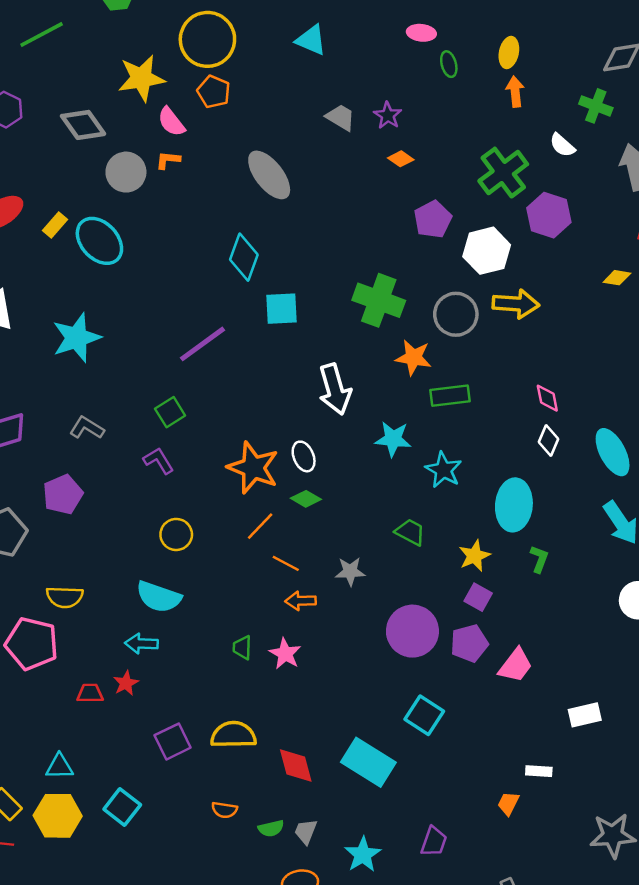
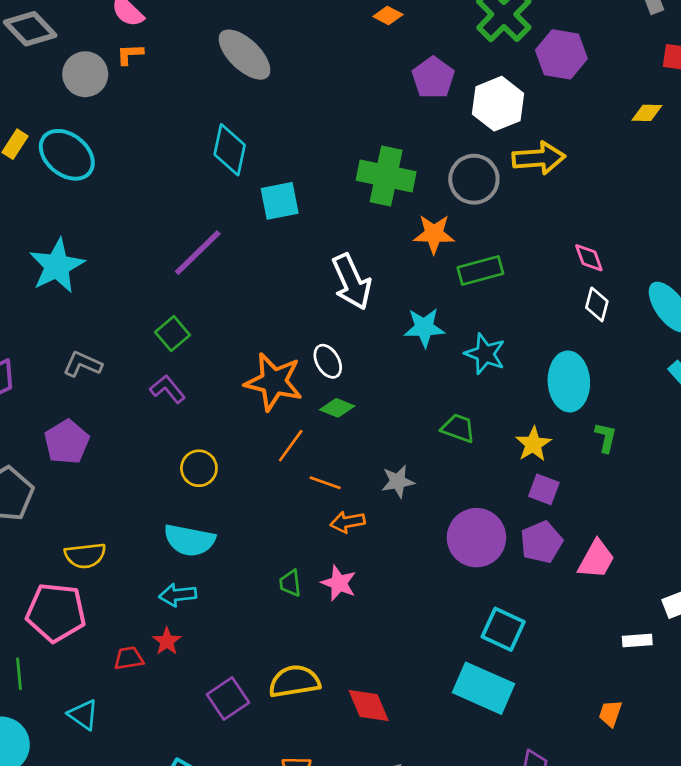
cyan rectangle: (368, 762) -> (484, 688), moved
cyan triangle: (59, 767) -> (83, 715), moved, turned 44
white rectangle: (539, 771) -> (637, 641), moved

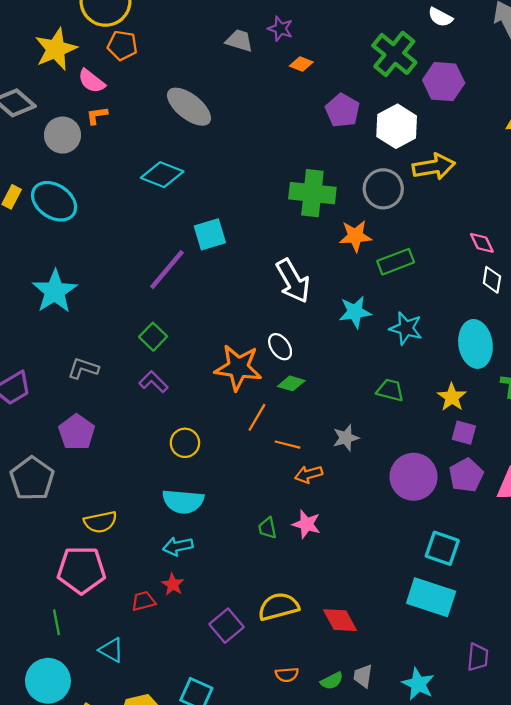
cyan diamond: (230, 150) -> (162, 175), moved, turned -75
cyan square: (280, 201) -> (210, 234), moved

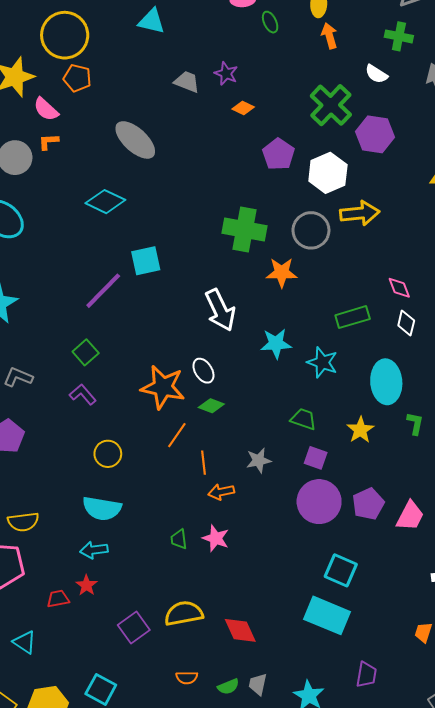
green rectangle: (396, 262) -> (353, 317), moved
purple square: (464, 433) -> (316, 458), moved
orange line: (288, 445) -> (204, 463), turned 65

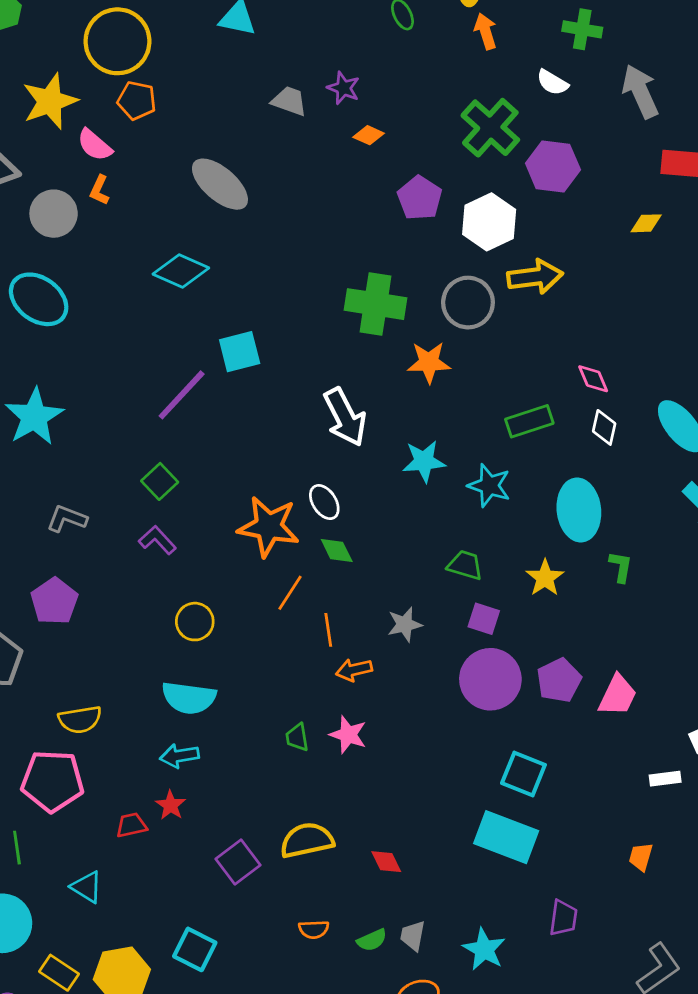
orange L-shape: (49, 142) -> (99, 190), turned -60
green diamond: (211, 406) -> (337, 551), turned 45
red diamond: (240, 630) -> (386, 862), size x0.7

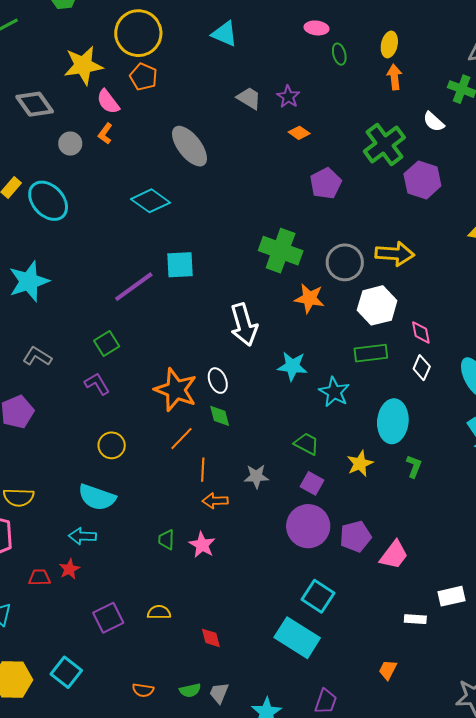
gray circle: (54, 214) -> (70, 144), size x0.7
white hexagon: (489, 222) -> (377, 305), moved
yellow semicircle: (307, 840) -> (159, 612), size x0.6
orange semicircle: (314, 929) -> (143, 690), moved

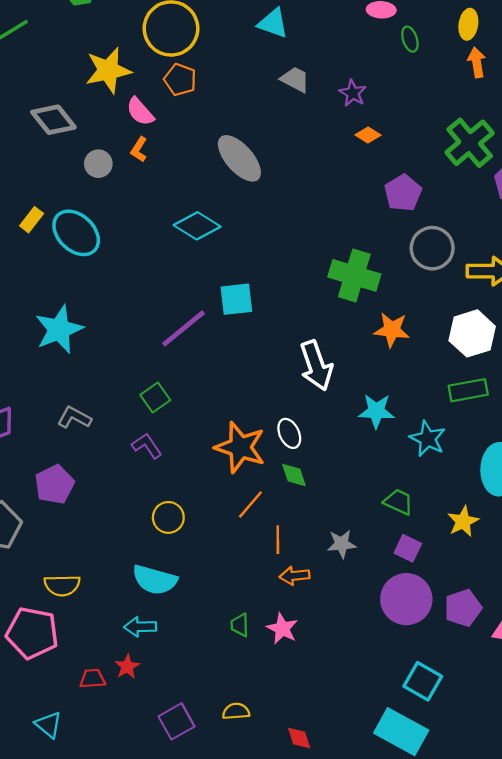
gray trapezoid: (249, 98) -> (295, 79), moved
gray circle: (345, 262) -> (432, 248), moved

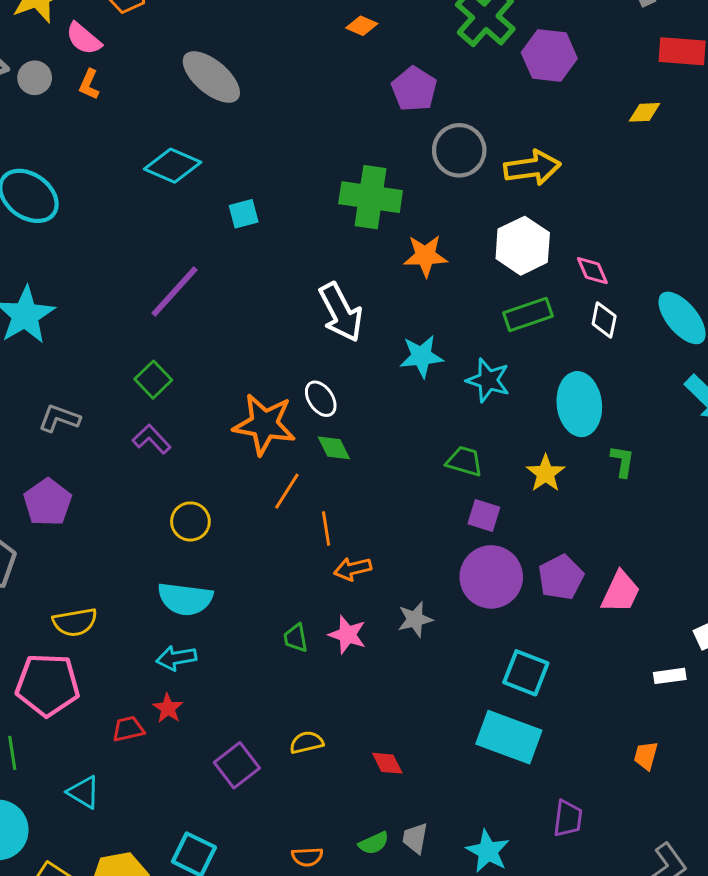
gray circle: (98, 164) -> (35, 78), moved
cyan square: (236, 299) -> (244, 214), moved, size x0.7
gray star: (342, 544) -> (415, 619), moved

